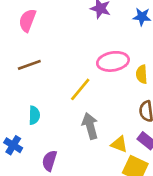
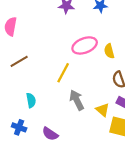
yellow triangle: (119, 144) -> (103, 110), turned 32
purple semicircle: (49, 161) -> (50, 134), turned -63

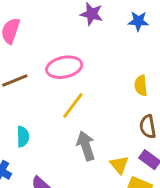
pink ellipse: (85, 45) -> (64, 67), moved

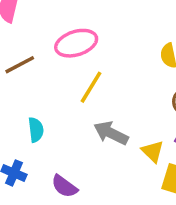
gray arrow: (86, 146) -> (111, 133), turned -40

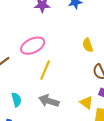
gray arrow: (111, 133) -> (49, 101), moved

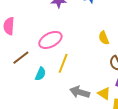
cyan semicircle: (16, 100) -> (40, 74), moved, turned 40
gray arrow: (49, 101) -> (80, 92), moved

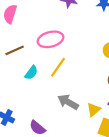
yellow triangle: (104, 93) -> (94, 110), turned 32

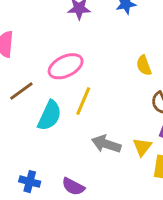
cyan semicircle: (31, 73) -> (50, 116), size x1.5

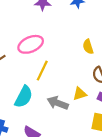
cyan semicircle: (50, 116) -> (24, 97), moved
yellow triangle: (142, 147) -> (80, 94), moved, turned 32

